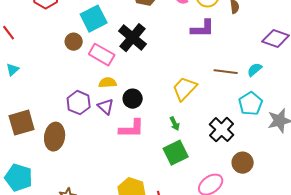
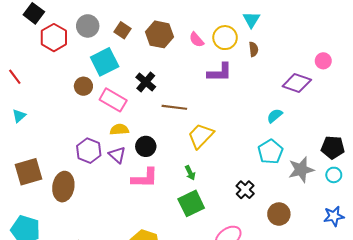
black cross: (133, 38) -> (146, 82), size x0.7
brown line: (226, 72) -> (174, 107), moved
black cross: (222, 130) -> (245, 190), moved, size x0.7
brown circle: (243, 163) -> (279, 214), moved

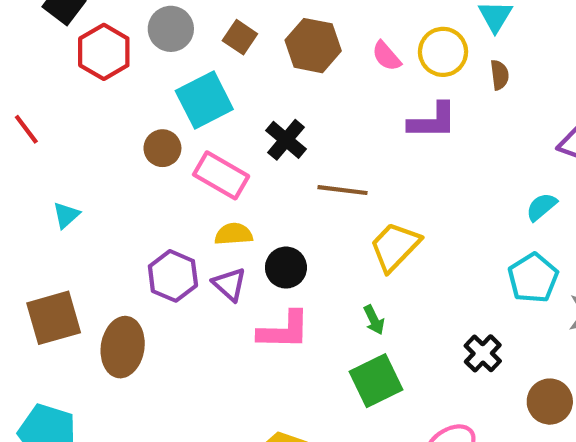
cyan triangle: (19, 116) -> (66, 215), moved

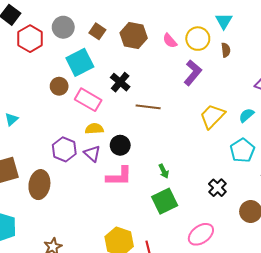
purple L-shape: (433, 121) -> (193, 73), turned -50
yellow trapezoid: (395, 247) -> (212, 116), moved

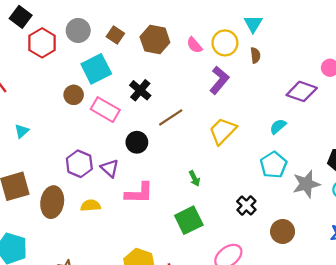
brown line: (148, 107) -> (171, 117), turned -40
yellow trapezoid: (212, 116) -> (223, 131), moved
yellow semicircle: (94, 129) -> (91, 205), moved
black circle: (120, 145) -> (137, 142), moved
green arrow: (164, 171) -> (194, 178), moved

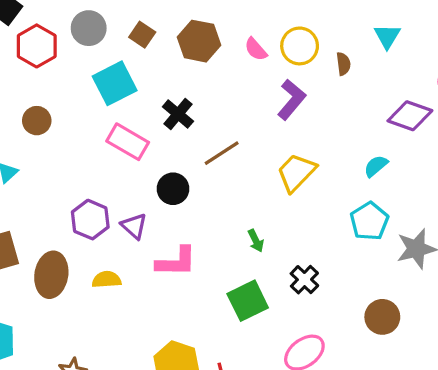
cyan triangle: (253, 24) -> (387, 36), moved
brown circle: (74, 95) -> (37, 121), moved
black cross: (246, 205) -> (304, 280), moved

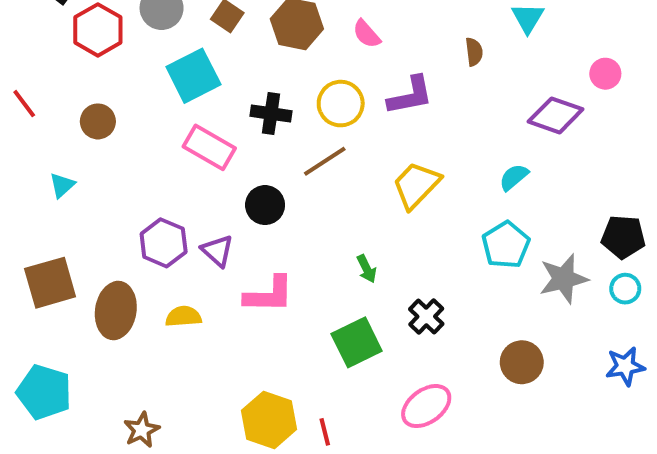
yellow circle: (300, 46) -> (341, 104), moved
purple L-shape: (291, 99) -> (410, 96), turned 39
black cross: (178, 114) -> (271, 113), turned -32

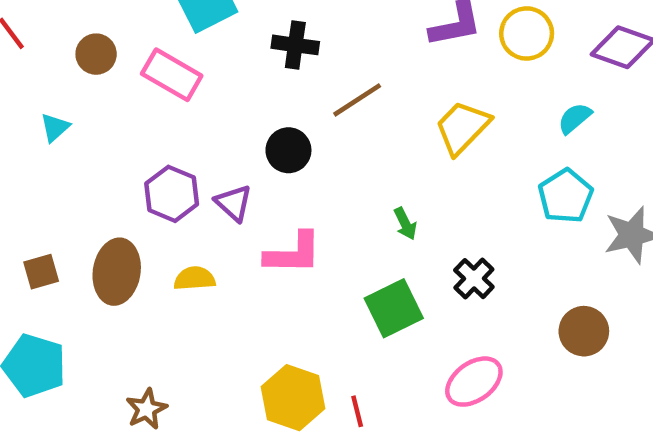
yellow circle: (341, 104) -> (527, 33), moved
pink rectangle: (209, 147) -> (172, 75), moved
brown square: (50, 283) -> (41, 272), moved, size x0.6

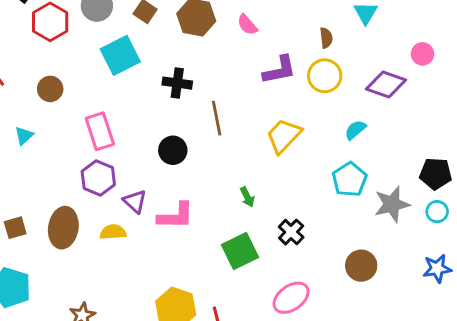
pink rectangle: (172, 75) -> (100, 131), moved, turned 42
brown line: (357, 100) -> (217, 118), turned -68
purple triangle: (233, 203) -> (135, 201), moved

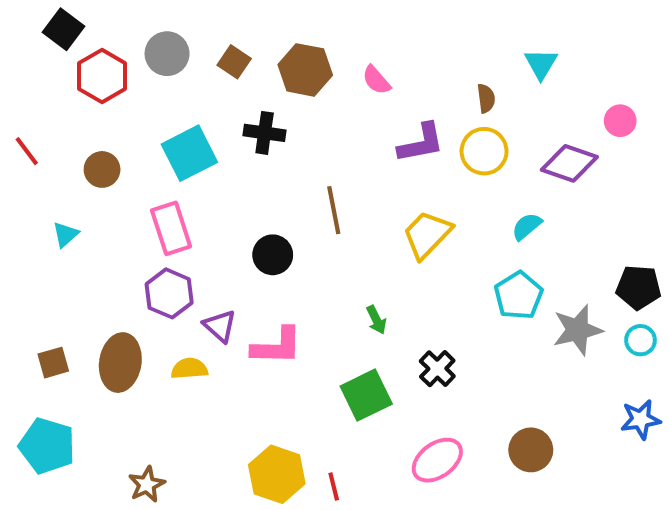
cyan square: (120, 55) -> (189, 153), moved
black cross: (177, 83) -> (265, 133), moved
brown circle: (361, 266) -> (531, 450), moved

